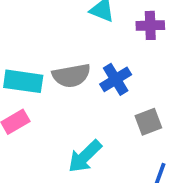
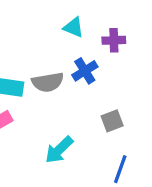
blue cross: (116, 79) -> (85, 71), moved

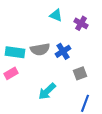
purple cross: (114, 40) -> (81, 23), turned 32
blue cross: (85, 71) -> (63, 51), moved

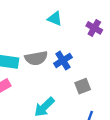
purple cross: (81, 23) -> (94, 28), moved

